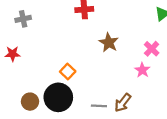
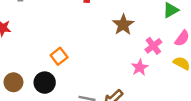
brown star: (109, 43) -> (123, 25), moved
black circle: (58, 97) -> (45, 83), size x0.7

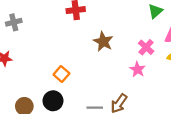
brown star: (123, 25) -> (103, 42), moved

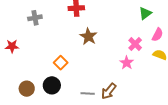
gray cross: (14, 22) -> (35, 18), moved
brown star: (103, 42) -> (88, 37), moved

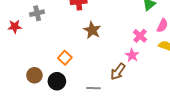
red star: (12, 46) -> (15, 27), moved
brown circle: (27, 89) -> (34, 75), moved
brown arrow: (109, 91) -> (118, 72), moved

